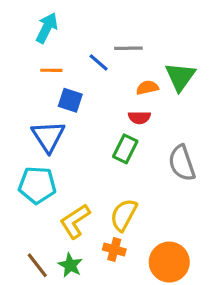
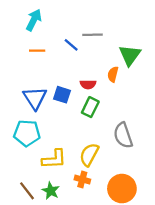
orange semicircle: (147, 88) -> (113, 74), moved, turned -63
blue square: (70, 100) -> (62, 95), moved
red semicircle: (139, 117) -> (88, 84), moved
gray semicircle: (182, 163) -> (123, 135), moved
yellow L-shape: (75, 221) -> (54, 159), turned -150

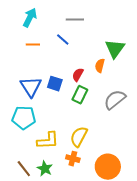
gray line: (93, 35) -> (75, 20), moved
red semicircle: (88, 84) -> (78, 75), turned 120
gray semicircle: (123, 135) -> (115, 100), moved, turned 70

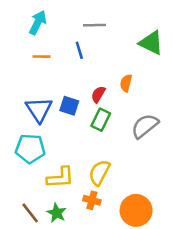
blue line: (63, 40) -> (79, 50), turned 32
green triangle: (115, 49) -> (151, 43), moved, turned -40

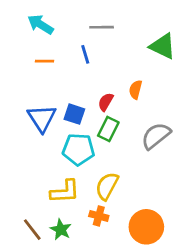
cyan arrow: (38, 23) -> (40, 24), turned -85
cyan pentagon: (30, 149) -> (78, 149), moved

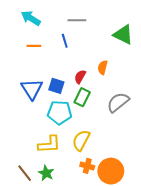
orange cross: (99, 216) -> (87, 166), moved

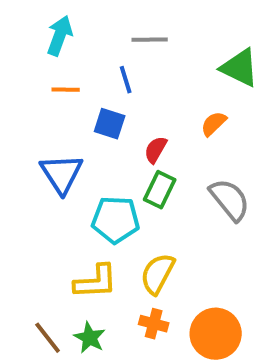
cyan arrow: (31, 18) -> (60, 36), turned 78
orange semicircle: (103, 67) -> (214, 124), moved, turned 32
blue square: (56, 86) -> (110, 124), moved
gray semicircle: (118, 102) -> (230, 200), turned 90
orange cross: (87, 166) -> (154, 324), moved

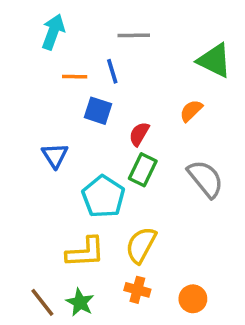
orange line: (66, 90) -> (75, 77), moved
blue triangle: (62, 174) -> (55, 155), size x0.7
cyan pentagon: (116, 220) -> (103, 197), turned 30
orange circle: (216, 334) -> (193, 299), size x0.6

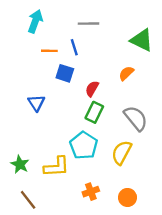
cyan pentagon: (103, 197) -> (84, 145), moved
yellow semicircle: (141, 245) -> (122, 153), moved
orange cross: (137, 290) -> (91, 192), turned -35
green star: (80, 302) -> (20, 164), moved

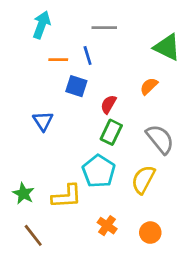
orange cross: (91, 192) -> (107, 226), turned -35

